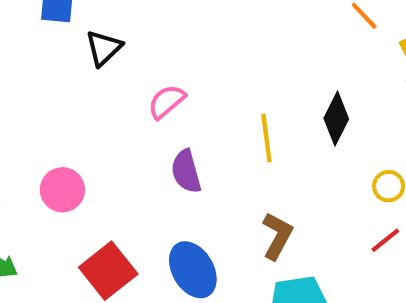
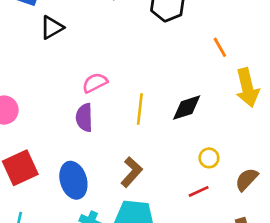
pink semicircle: (167, 102) -> (95, 83), moved
black diamond: (336, 119) -> (187, 108), turned 32

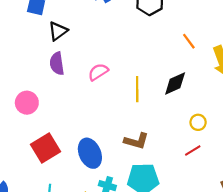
orange line: (220, 47) -> (189, 41), moved
purple semicircle: (84, 118) -> (57, 63), moved
brown L-shape: (132, 172) -> (136, 141), turned 70

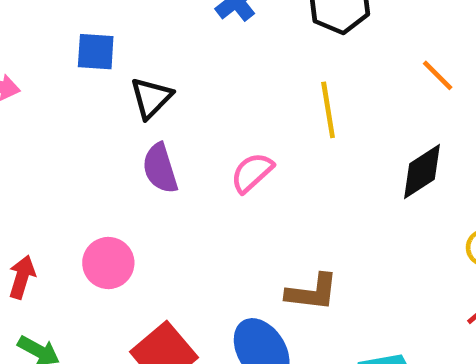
yellow line: (137, 89) -> (328, 110), moved
brown L-shape: (136, 141) -> (312, 292), moved

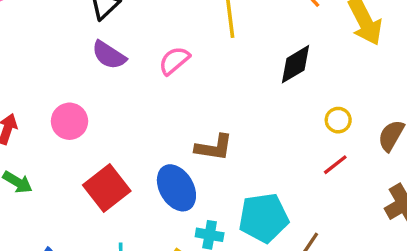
purple semicircle: (160, 168) -> (109, 55), turned -42

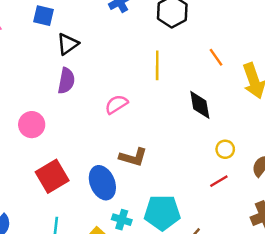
purple semicircle: (109, 55) -> (66, 81), turned -120
pink semicircle: (174, 61) -> (116, 104), moved
black diamond: (295, 64) -> (200, 105), turned -76

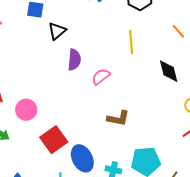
purple semicircle: (66, 81) -> (74, 60), moved
pink circle: (32, 125) -> (26, 110), moved
blue ellipse: (102, 183) -> (82, 158), moved

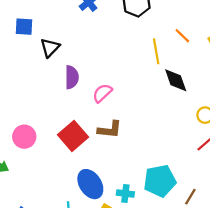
yellow line: (131, 42) -> (156, 51), moved
brown L-shape: (118, 118) -> (110, 130), moved
red square: (54, 140) -> (73, 136), moved

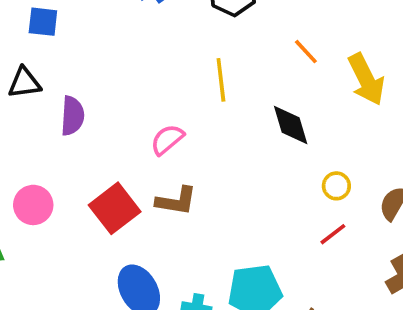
black triangle: (50, 48) -> (24, 83), moved, turned 35
yellow line: (156, 51) -> (221, 80), moved
purple semicircle: (72, 77) -> (72, 116), moved

